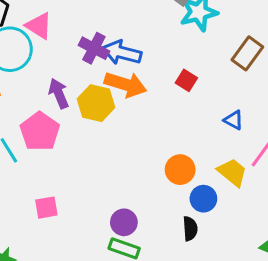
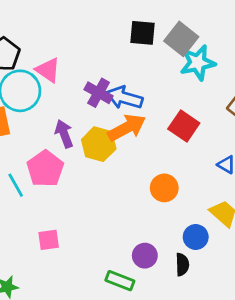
red square: (186, 80) -> (184, 126), size x1.5
orange arrow: (125, 84) -> (127, 128), turned -48
orange circle: (180, 170) -> (164, 188), moved
purple circle: (124, 222) -> (145, 256), moved

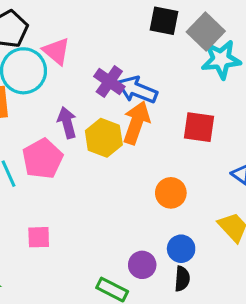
red square: (184, 126) -> (199, 127), turned -32
orange arrow: (127, 128) -> (136, 123), turned -48
blue circle: (196, 237) -> (181, 249), moved

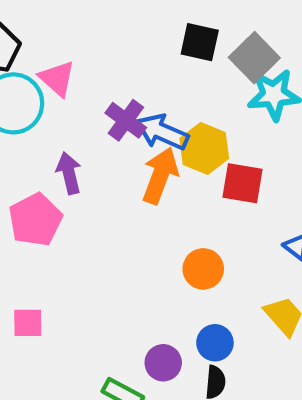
yellow hexagon: (104, 138) -> (204, 148), moved

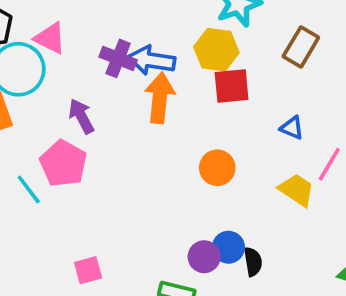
yellow hexagon: (204, 148) -> (216, 50), moved
pink square: (28, 323) -> (88, 270), moved
blue circle: (215, 343) -> (228, 247), moved

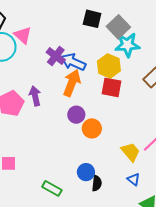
purple arrow: (81, 116) -> (35, 96), moved
blue triangle: (292, 128) -> (133, 179), moved
purple circle: (204, 257) -> (76, 115), moved

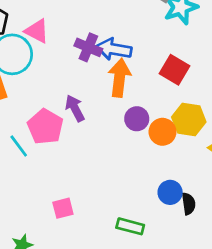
yellow hexagon: (109, 66) -> (189, 119), moved
red square: (112, 87) -> (174, 70), turned 35

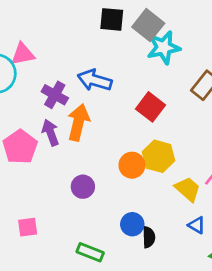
pink triangle: (37, 31) -> (23, 54), turned -45
purple cross: (88, 47) -> (55, 95), moved
orange arrow: (119, 78) -> (78, 122), moved
purple circle: (137, 119) -> (83, 187), moved

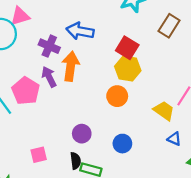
yellow hexagon: (159, 156) -> (128, 68), moved
purple circle: (83, 187) -> (82, 134), moved
black semicircle: (149, 237) -> (76, 161), moved

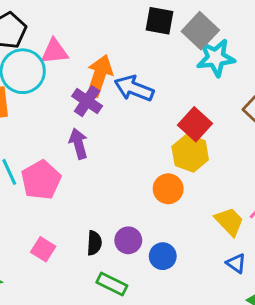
orange arrow: (71, 66) -> (99, 76), moved
pink pentagon: (26, 91) -> (41, 180), moved
purple circle: (82, 134) -> (128, 240), moved
pink square: (39, 155) -> (43, 249), turned 35
black semicircle: (76, 161) -> (94, 243), moved

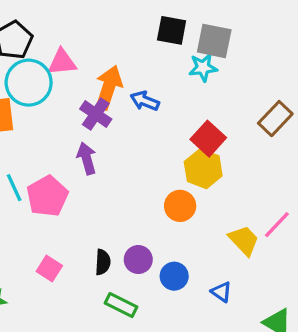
gray square: (200, 31) -> (214, 41), turned -32
cyan star: (216, 58) -> (203, 68), moved, size x0.7
blue arrow: (134, 88) -> (145, 101), size x0.7
blue triangle: (236, 263) -> (221, 292), moved

